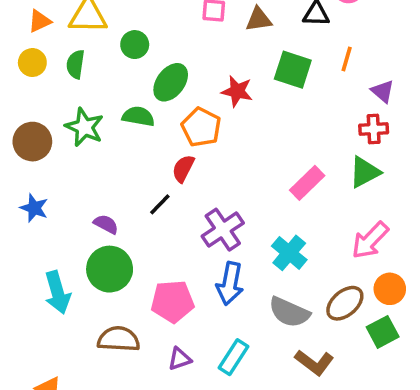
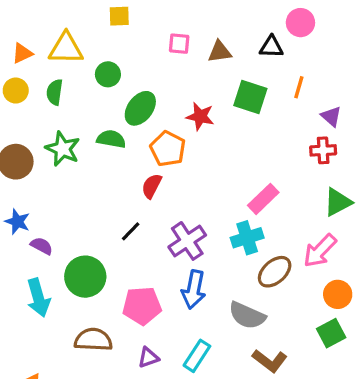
green triangle: (365, 172) -> (338, 202), moved
black line: (160, 204) -> (131, 231), moved
purple semicircle: (106, 224) -> (42, 246), moved
cyan cross: (289, 253) -> (247, 238), moved, turned 32
brown ellipse: (345, 303) -> (275, 272), moved

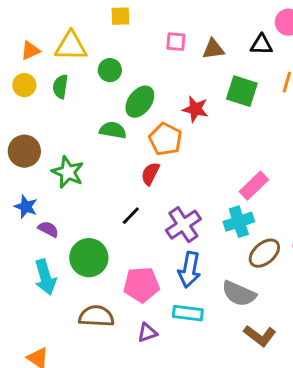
green star: (63, 149) -> (68, 172), moved
cyan rectangle: (197, 356) -> (188, 313), moved, turned 64

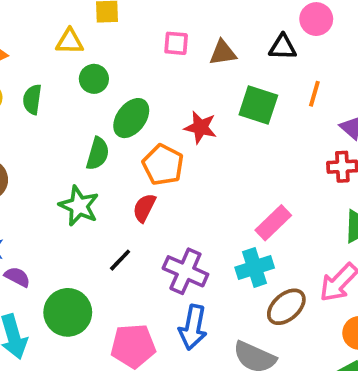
yellow triangle: (71, 46) -> (70, 41), moved, size x0.7
green semicircle: (113, 130) -> (98, 154), turned 96
green star: (68, 172) -> (79, 206), moved
purple cross: (183, 225) -> (185, 271), turned -32

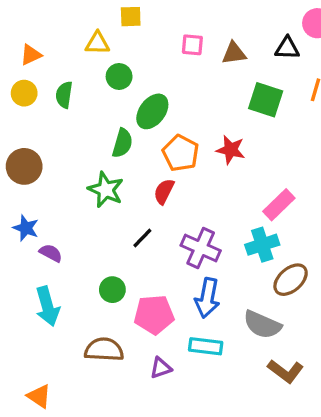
red star: (200, 127) -> (231, 150), moved
green circle: (68, 312) -> (112, 290), moved, size x0.6

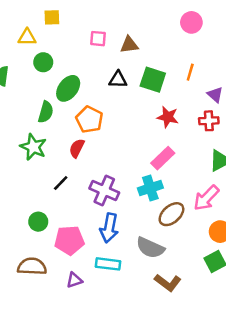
black triangle: (287, 48) -> (118, 80), moved
red star: (231, 150) -> (168, 117), moved

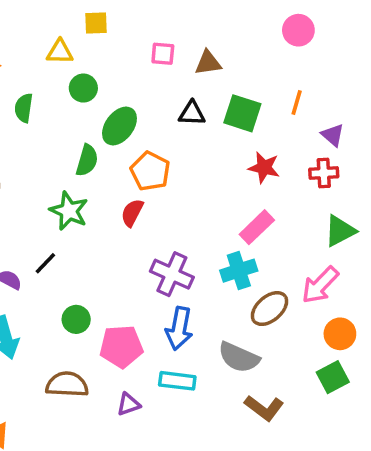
black line: (61, 183) -> (45, 263), moved

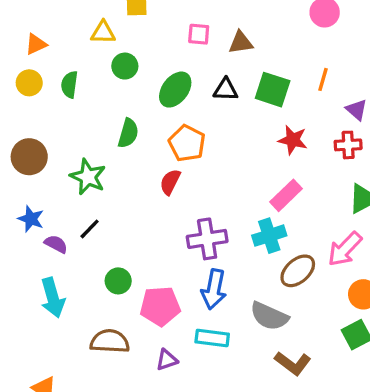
green ellipse: (119, 126) -> (175, 90), moved
green star: (69, 211) -> (88, 177), moved
purple cross: (172, 274) -> (207, 239), turned -33

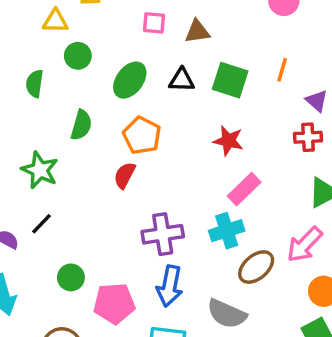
green semicircle: (69, 85) -> (35, 84), moved
red star: (293, 140) -> (228, 141), moved

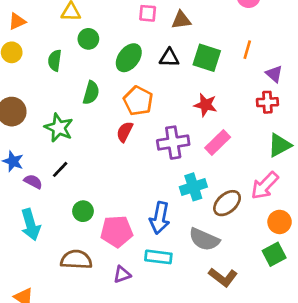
cyan cross: (227, 231) -> (193, 187), moved
purple cross: (163, 234) -> (173, 143), moved

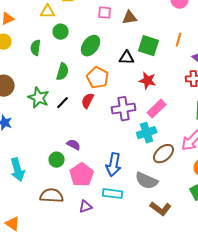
black triangle: (169, 58) -> (127, 58), moved
black line: (60, 169) -> (63, 103), moved
purple semicircle: (33, 182) -> (74, 145), moved
cyan cross: (193, 187) -> (147, 133), moved
pink pentagon: (117, 231) -> (82, 175), turned -30

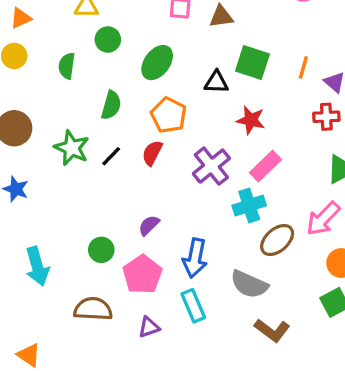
orange line: (179, 40) -> (303, 67), moved
purple cross: (124, 109) -> (211, 166), turned -30
purple semicircle: (74, 145) -> (149, 225), moved, turned -72
cyan rectangle: (113, 194) -> (193, 306), turned 60

